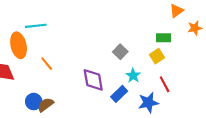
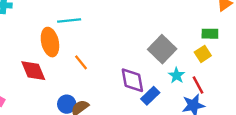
gray square: (120, 52) -> (162, 49), size x1.6
red line: (165, 84) -> (198, 85), moved
blue rectangle: (119, 94) -> (150, 96), moved

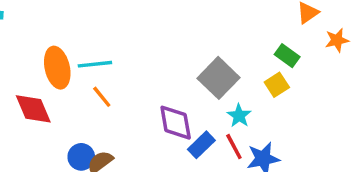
cyan line: (69, 21) -> (95, 64), moved
green rectangle: (210, 34) -> (287, 56), turned 35
red line: (198, 85) -> (234, 147), moved

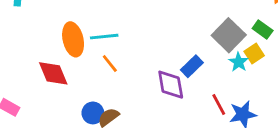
gray square: (219, 78) -> (229, 35), moved
cyan star: (239, 116) -> (239, 62), moved
blue rectangle: (201, 145) -> (192, 66), moved

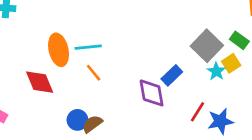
red line: (219, 104) -> (197, 112), turned 60

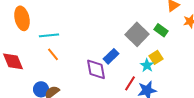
orange ellipse: (59, 50) -> (22, 18), moved
yellow square: (231, 63) -> (156, 57), moved
cyan star: (216, 71) -> (147, 65), moved

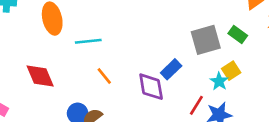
gray square: (137, 34) -> (206, 40), turned 30
orange line: (53, 54) -> (104, 76), moved

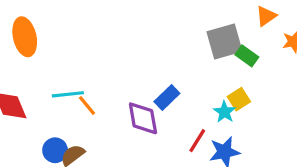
gray square: (206, 40) -> (224, 42), moved
cyan line: (88, 41) -> (68, 94), moved

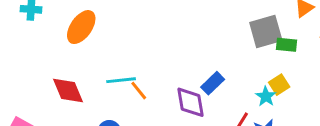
orange ellipse: (25, 37) -> (81, 27), turned 48
green rectangle: (247, 56) -> (286, 45), turned -30

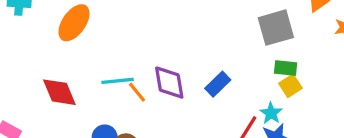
green rectangle: (286, 45) -> (286, 68), moved
cyan star: (266, 96) -> (271, 113), moved
purple diamond: (190, 102) -> (169, 83), moved

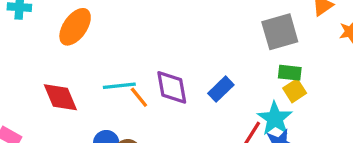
cyan star: (271, 113) -> (275, 119), size x1.5

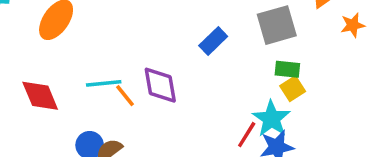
blue rectangle: (221, 89) -> (213, 41), moved

